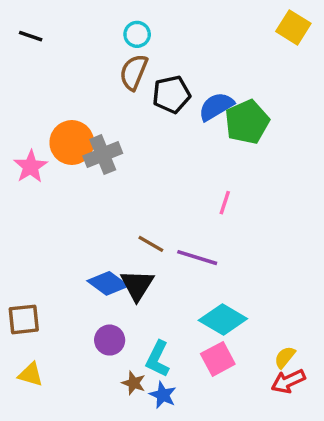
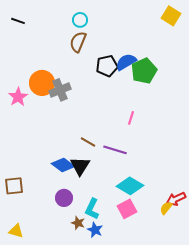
black pentagon: (171, 94) -> (107, 66), moved
yellow triangle: (31, 374) -> (16, 231), moved
red arrow: (288, 381) -> (176, 199), moved

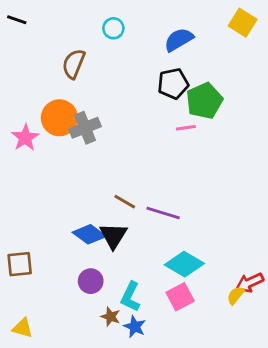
black line: (18, 21) -> (17, 20), moved
brown semicircle: (78, 42) -> (74, 64), moved
blue semicircle: (126, 62) -> (179, 40), moved
black pentagon: (107, 66) -> (173, 84), moved
pink line: (131, 118) -> (186, 128), moved, turned 64

